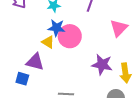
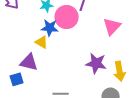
pink circle: (70, 36) -> (67, 17), moved
blue square: (22, 79) -> (17, 79), turned -32

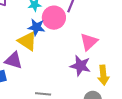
pink triangle: (112, 27) -> (89, 42), moved
yellow triangle: (42, 42) -> (27, 41), size x1.5

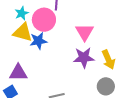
blue star: (36, 27) -> (38, 41), moved
yellow triangle: (27, 41) -> (23, 32), moved

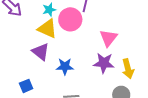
blue star: (38, 41) -> (65, 66), moved
purple triangle: (18, 73) -> (41, 52), moved, turned 30

